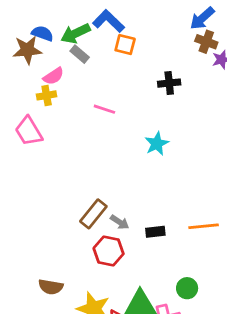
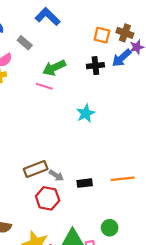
blue arrow: (202, 18) -> (122, 58), moved
green arrow: (75, 33) -> (54, 68), moved
orange square: (125, 44) -> (102, 35), moved
brown rectangle: (93, 214) -> (36, 169), turned 30

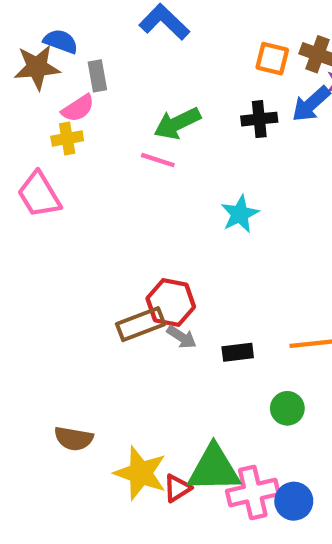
gray rectangle: (25, 43) -> (97, 76), moved, turned 40
red hexagon: (48, 198) -> (171, 303), moved
green circle: (110, 228) -> (287, 408), moved

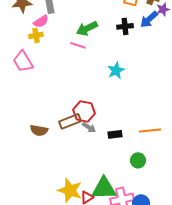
brown semicircle: (74, 439) -> (39, 130), moved

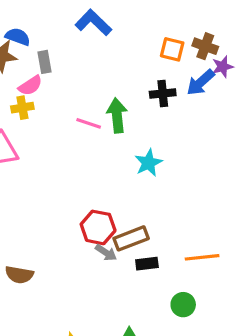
green arrow: (87, 28) -> (117, 116), moved, turned 110
brown rectangle: (70, 121) -> (131, 238), moved
brown semicircle: (39, 130) -> (19, 275), moved

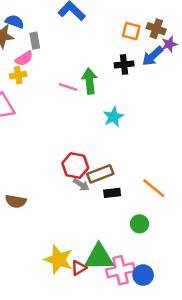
orange line: (202, 257) -> (154, 188), turned 45

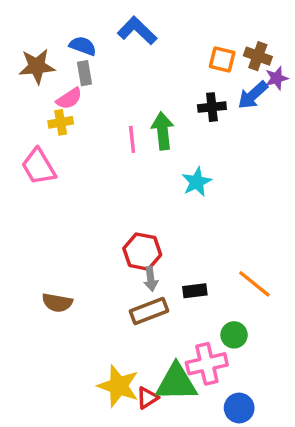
blue semicircle: (15, 22) -> (83, 46), moved
pink line: (68, 87) -> (132, 139), turned 66
brown rectangle: (100, 174) -> (149, 311), moved
gray arrow: (81, 185) -> (151, 279), turned 49
pink cross: (120, 270) -> (207, 364), moved

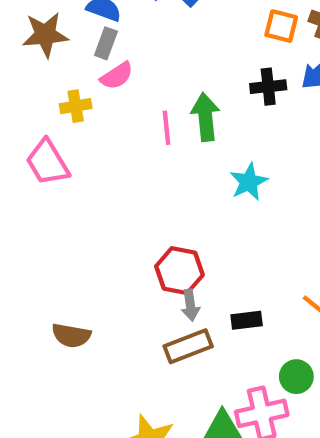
gray rectangle: (84, 73) -> (106, 43), turned 30
pink semicircle: (69, 99) -> (117, 76), moved

